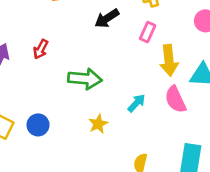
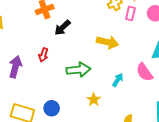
black arrow: (107, 18) -> (62, 28), moved
pink rectangle: (148, 32) -> (130, 13), moved
yellow arrow: (169, 60) -> (108, 42), moved, turned -60

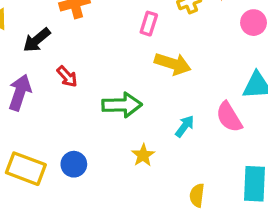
pink rectangle: (130, 13) -> (149, 24), moved
black arrow: (62, 28) -> (37, 40), moved
red arrow: (43, 55) -> (67, 77), turned -64

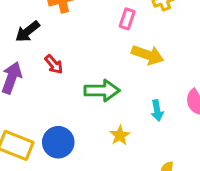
cyan arrow: (185, 126) -> (157, 110), turned 132
blue circle: (74, 164) -> (58, 142), size x1.4

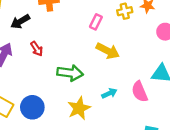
cyan arrow: (157, 110) -> (109, 93), turned -112
yellow star: (120, 135) -> (79, 108), size x1.5

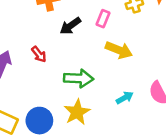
black arrow: (20, 22) -> (70, 26), moved
yellow star: (79, 108) -> (77, 112), moved

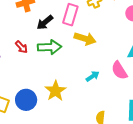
pink rectangle: (103, 19) -> (70, 15), size x1.5
green arrow: (79, 78) -> (50, 47), moved

